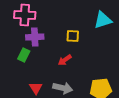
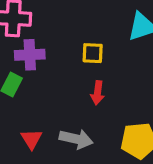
red arrow: (65, 60) -> (98, 93), moved, turned -48

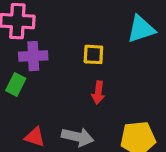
red triangle: (31, 139) -> (35, 137), turned -40

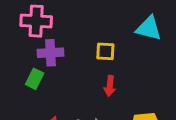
cyan triangle: (141, 29) -> (149, 28), turned 32

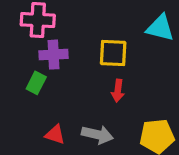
yellow square: (105, 51) -> (113, 53), size x1.4

